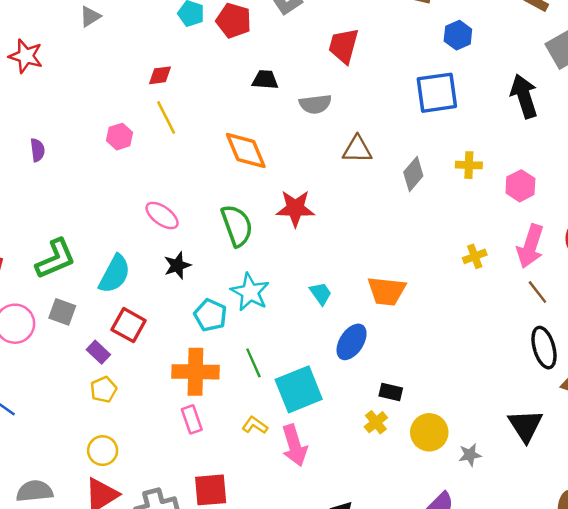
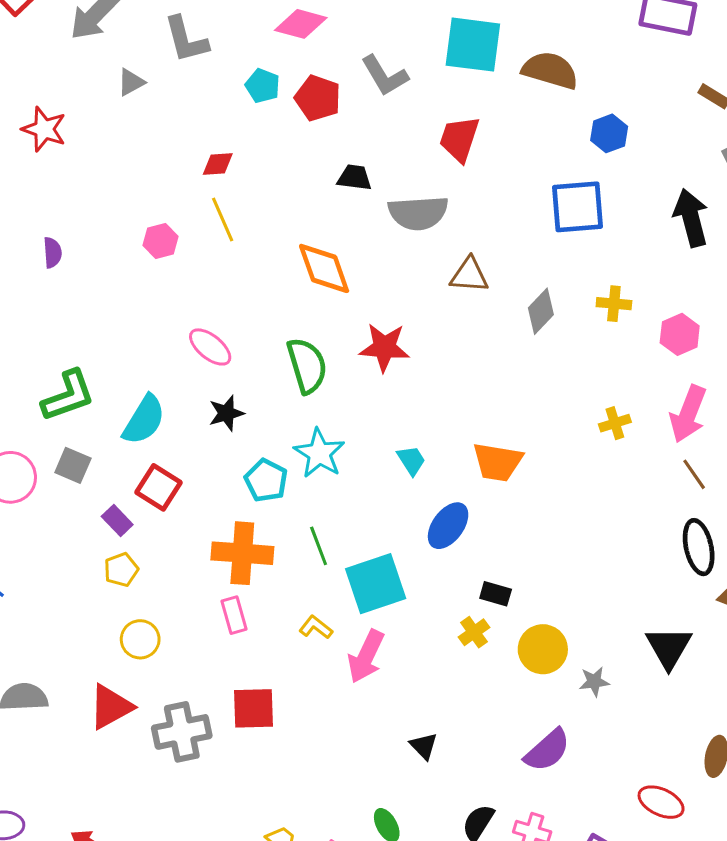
gray semicircle: (315, 104) -> (418, 213), size x1.4
pink arrow: (294, 445) -> (366, 656), turned 39
yellow circle: (103, 451) -> (140, 639), moved

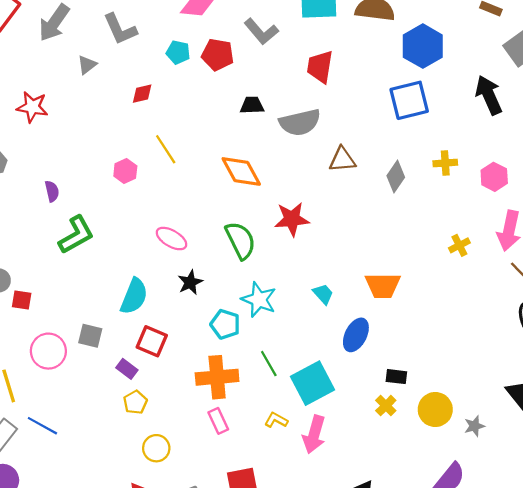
blue hexagon: (609, 133) -> (423, 46), size x1.6
red diamond: (218, 164) -> (142, 94), moved
green L-shape: (68, 396) -> (76, 235), moved

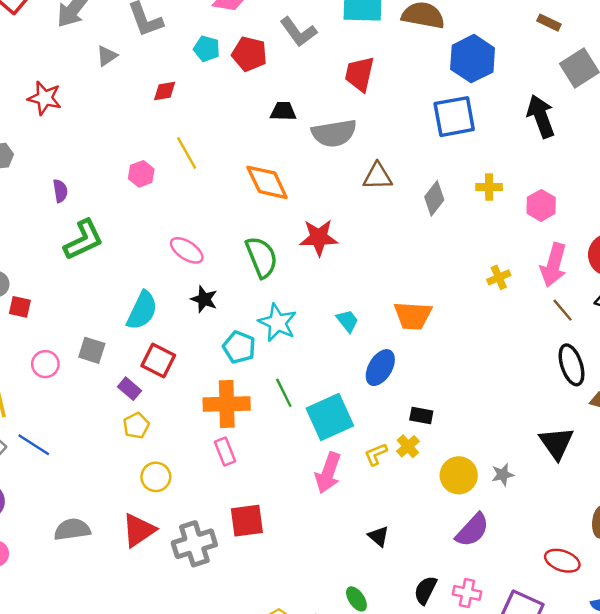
black star: (190, 282) -> (204, 299), turned -30
pink circle: (48, 351) -> (45, 364), size x0.7
yellow circle: (435, 410) -> (459, 475), moved
yellow L-shape: (276, 420) -> (376, 454), moved, turned -55

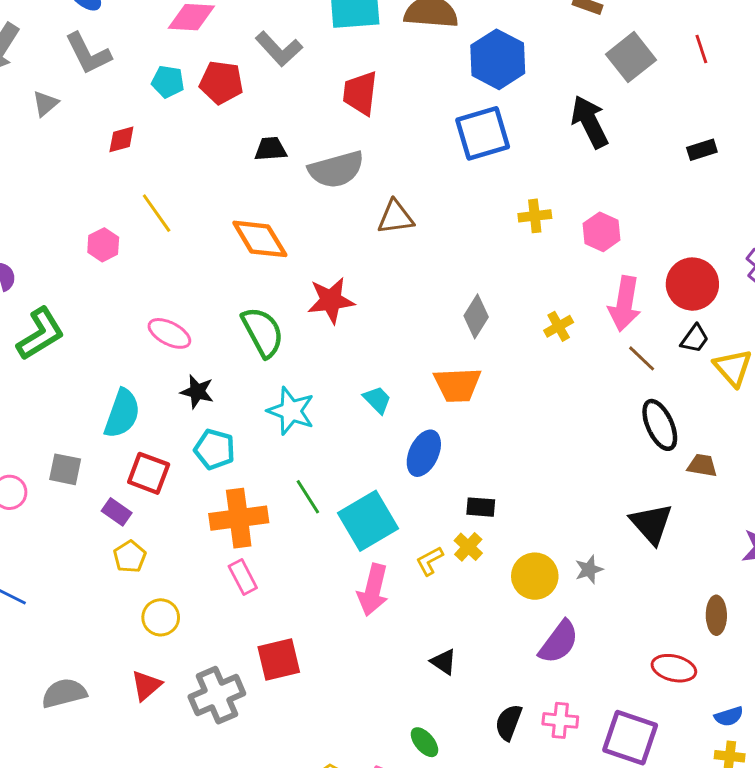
gray diamond: (434, 198) -> (476, 316), moved
cyan pentagon: (239, 347) -> (214, 449), moved
red triangle: (139, 530) -> (146, 685), size x0.7

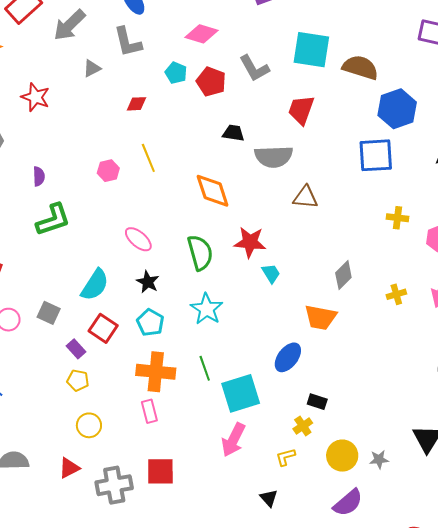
cyan trapezoid: (377, 400) -> (271, 273), moved
yellow pentagon: (130, 557) -> (78, 380), turned 30
yellow L-shape: (430, 561) -> (286, 457), moved

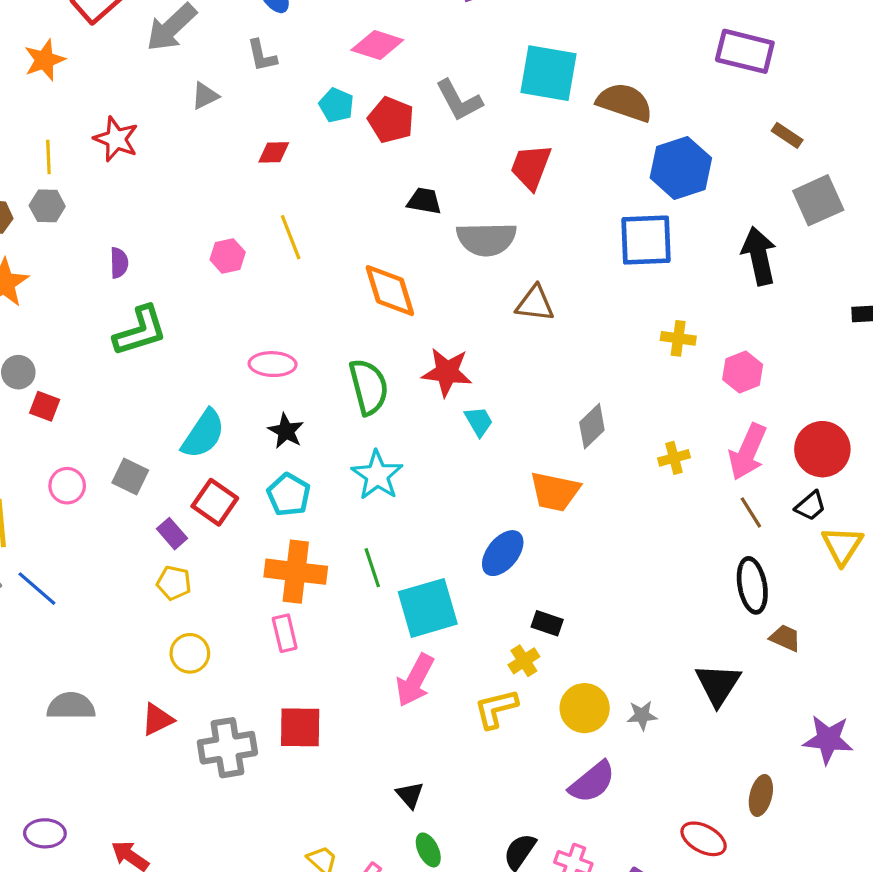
gray L-shape: (128, 42) -> (262, 56), size x0.7
pink ellipse: (138, 239) -> (273, 364), turned -40
yellow L-shape: (286, 457) -> (496, 709), size x1.4
black triangle: (269, 498) -> (410, 795), moved

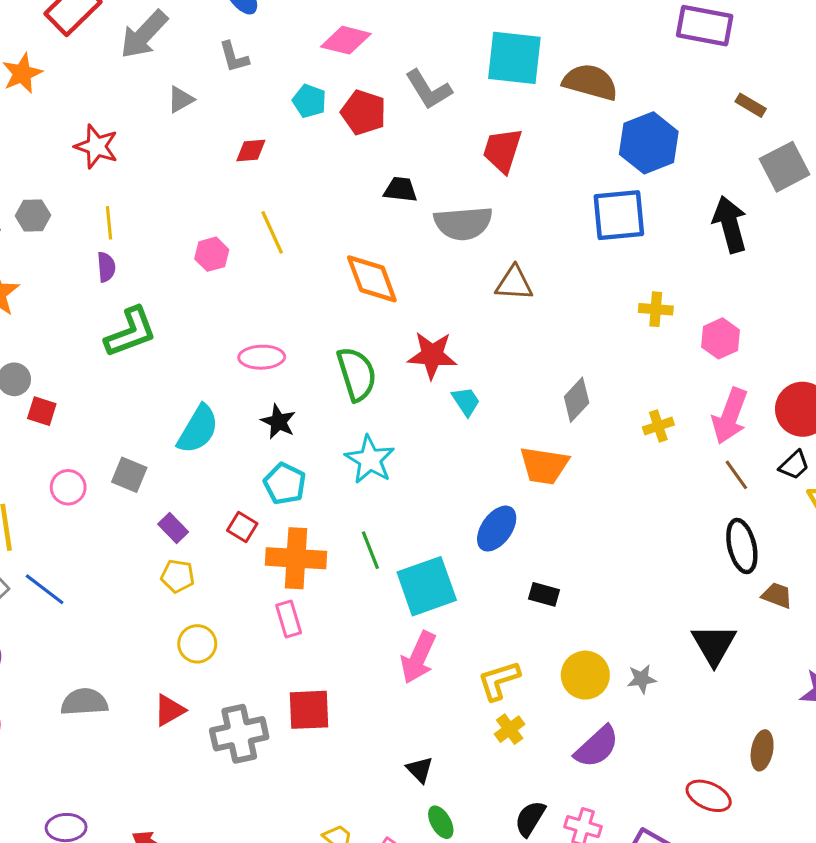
yellow line: (48, 157) -> (109, 223), moved
red square: (215, 502) -> (242, 527), moved, size x0.7
yellow cross: (524, 661) -> (510, 729), moved

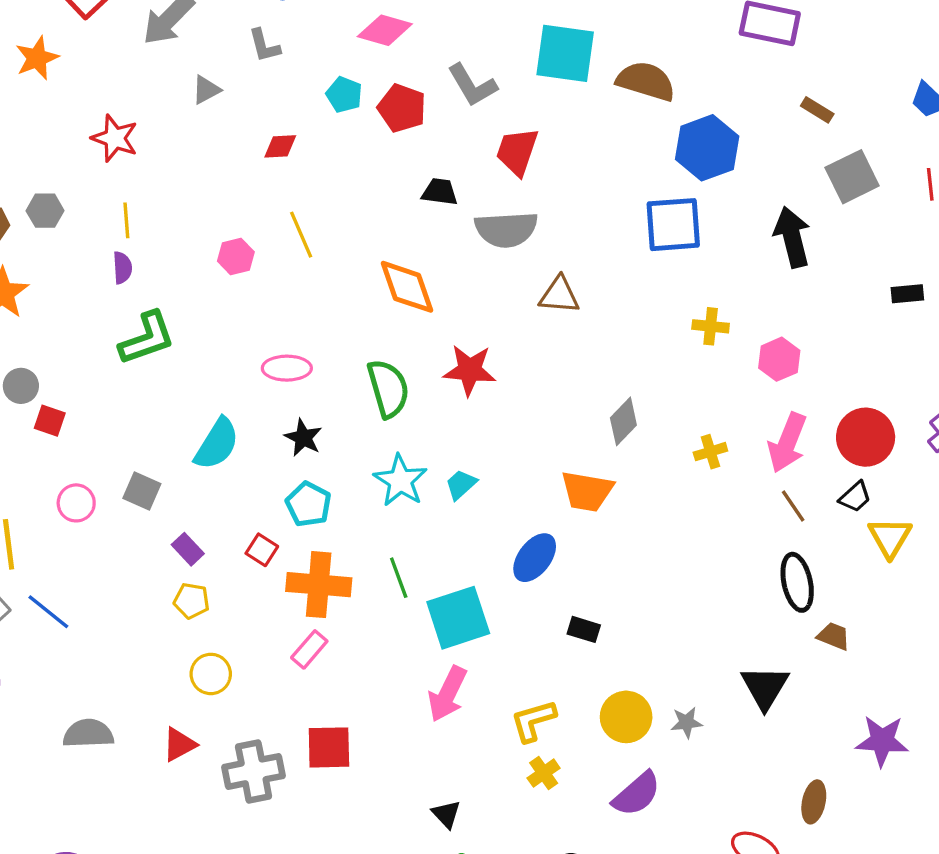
red trapezoid: (502, 150) -> (517, 152), moved
cyan trapezoid: (466, 401) -> (461, 485), moved, turned -100
pink rectangle: (289, 619) -> (309, 649), turned 56

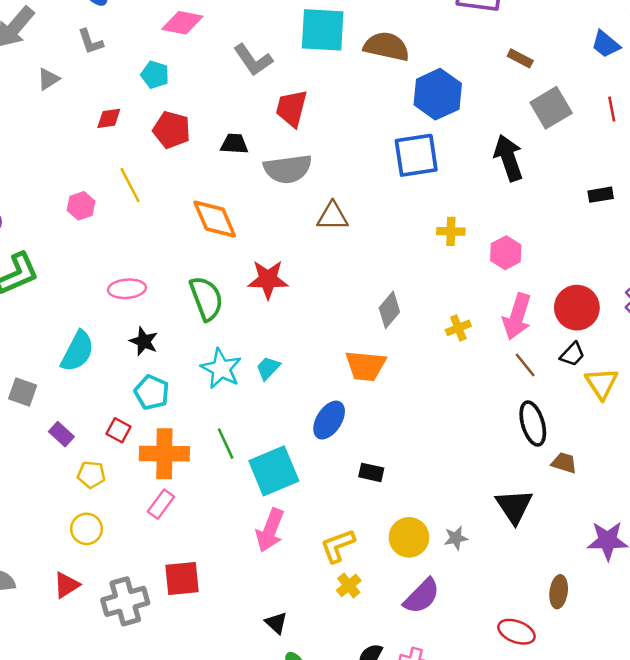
red pentagon: (402, 108) -> (172, 130), moved
yellow pentagon: (191, 601) -> (91, 475), moved

